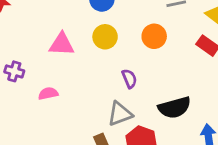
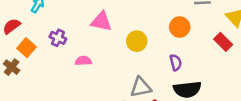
yellow circle: (105, 37) -> (137, 41), moved
purple semicircle: (129, 79) -> (176, 62), moved

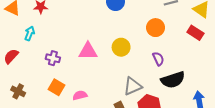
pink triangle: (101, 21) -> (88, 51), moved
orange square: (26, 48) -> (57, 87), moved
pink semicircle: (83, 61) -> (80, 95), moved

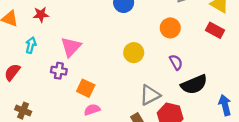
pink triangle: (88, 51) -> (71, 47), moved, turned -42
orange square: (57, 87) -> (86, 88), moved

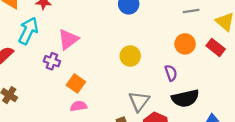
orange circle: (170, 28) -> (185, 44), moved
cyan arrow: (31, 45) -> (28, 31), size x1.6
gray triangle: (150, 95) -> (139, 101), turned -35

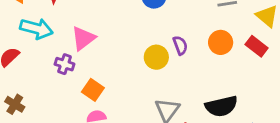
cyan arrow: (28, 31) -> (36, 29), turned 80
purple semicircle: (171, 73) -> (180, 45), moved

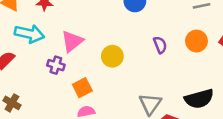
yellow circle: (156, 57) -> (112, 56), moved
orange square: (93, 90) -> (82, 88), turned 30

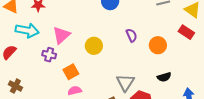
orange circle: (196, 41) -> (158, 45), moved
black semicircle: (199, 99) -> (164, 77), size x0.6

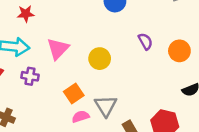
purple cross: (49, 55) -> (30, 76), moved
gray triangle: (125, 83) -> (106, 106), moved

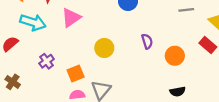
pink triangle: (58, 49) -> (71, 18), moved
purple cross: (30, 76) -> (47, 61), moved, turned 32

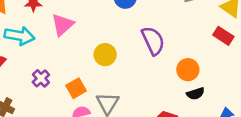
purple semicircle: (147, 41) -> (153, 41), size x1.6
orange circle: (175, 56) -> (188, 70), moved

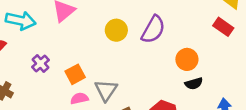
purple semicircle: (153, 41) -> (153, 29), turned 52
yellow circle: (105, 55) -> (116, 30), moved

